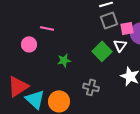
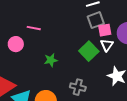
pink square: (127, 28) -> (105, 30), moved

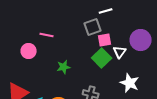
gray square: (96, 20) -> (93, 27), moved
pink square: (105, 30) -> (105, 40), moved

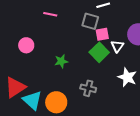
gray square: (93, 27) -> (90, 21), turned 36
pink line: (47, 35) -> (50, 14), moved

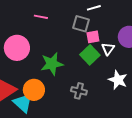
pink circle: (26, 45) -> (17, 48), size x1.6
green star: (61, 61) -> (52, 64), size x1.6
orange circle: (56, 102) -> (34, 90), moved

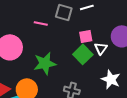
pink line: (41, 17) -> (41, 23), moved
gray square: (81, 24) -> (64, 12), moved

